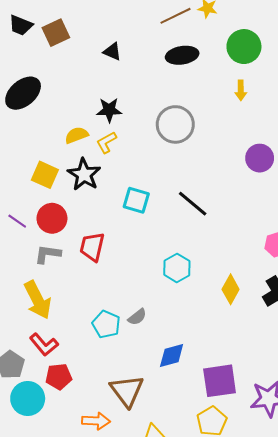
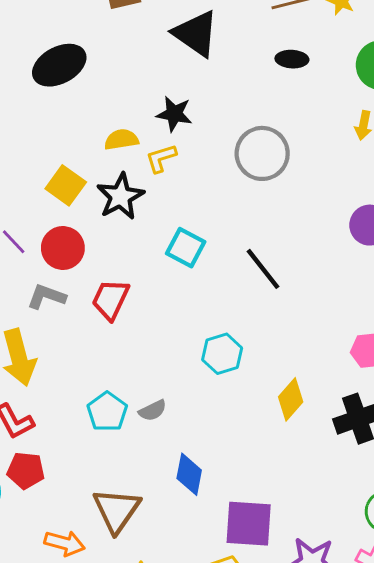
black triangle: (112, 52) -> (196, 34), size x1.8
black ellipse: (182, 55) -> (292, 59), size x0.7
blue diamond: (172, 356) -> (189, 474), turned -76

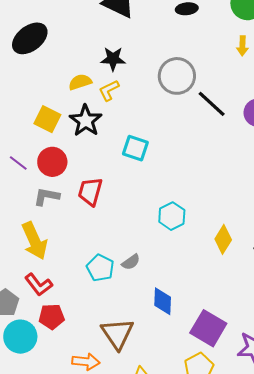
black line: (263, 269) -> (212, 104), moved
purple square: (249, 524) -> (208, 328), turned 36

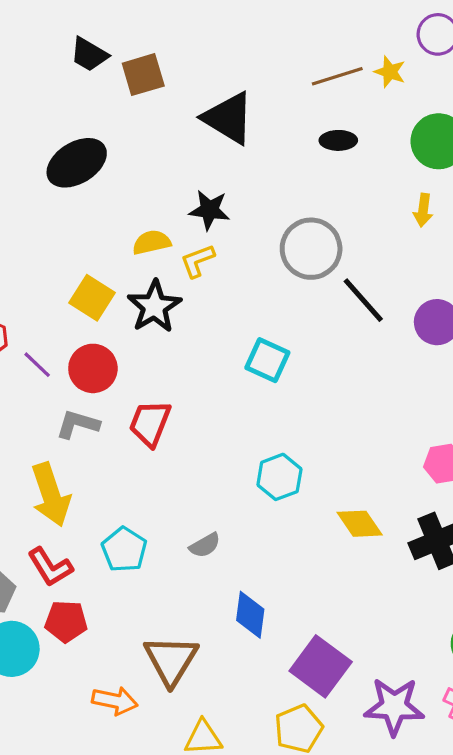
cyan square: (135, 148) -> (267, 360), moved
yellow diamond: (223, 239) -> (360, 524), turned -72
cyan pentagon: (100, 268) -> (124, 550), moved

